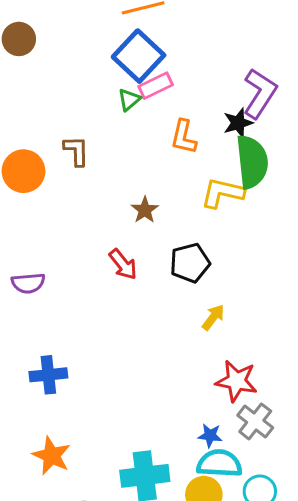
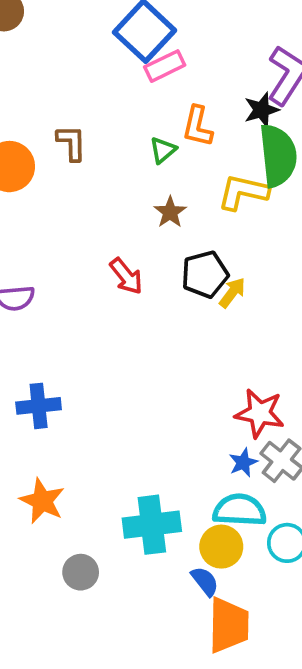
green triangle: (129, 100) -> (163, 150), moved
brown star: (145, 210) -> (170, 212), moved
yellow arrow: (213, 317) -> (232, 293), moved
blue star: (210, 435) -> (243, 463), moved, turned -30

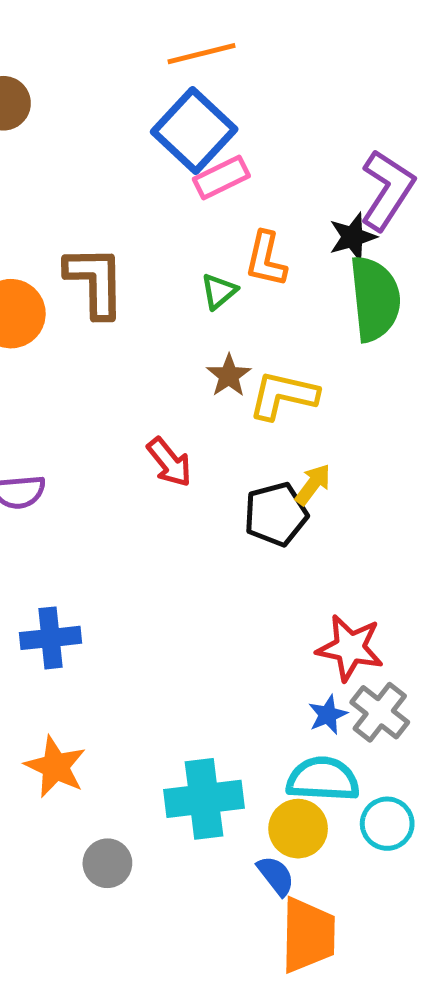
brown L-shape: (71, 143) -> (95, 281), size x1.5
yellow L-shape: (243, 192) -> (283, 395), moved
black pentagon: (205, 274) -> (276, 514), moved

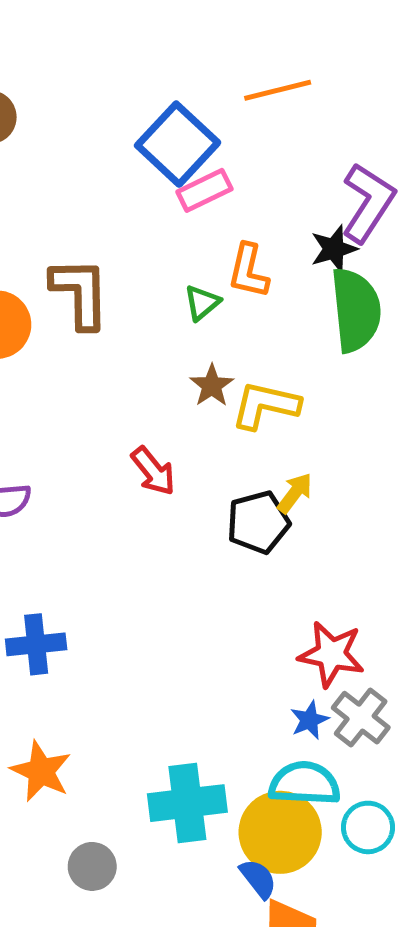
orange line: (202, 54) -> (278, 90), moved
yellow circle: (298, 829) -> (280, 832), size x1.4

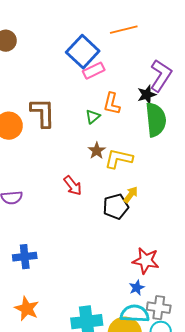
gray cross: (361, 718) -> (159, 308), moved, turned -30

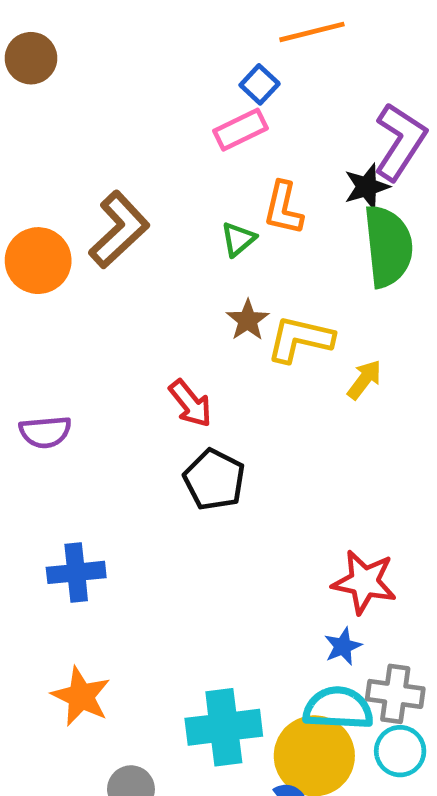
blue square: (83, 52) -> (260, 84), moved, size x0.5
brown L-shape: (43, 113) -> (119, 230), turned 48
yellow arrow: (131, 195) -> (364, 380), moved
black pentagon: (116, 207) -> (214, 480), moved, turned -30

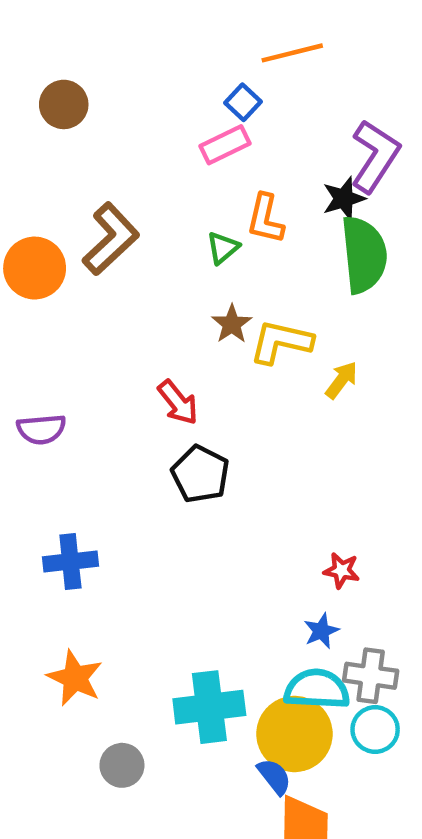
brown circle: (31, 58) -> (64, 104), moved
red star: (364, 582) -> (342, 570), size x0.6

